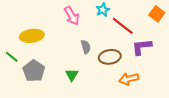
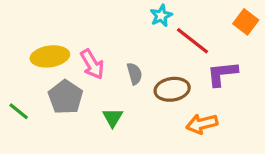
pink arrow: (72, 16) -> (92, 64), moved
green line: (12, 57) -> (19, 111), moved
gray pentagon: (34, 71) -> (66, 97), moved

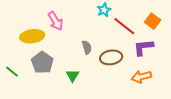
orange square: (246, 22) -> (153, 21), moved
pink arrow: (92, 64) -> (55, 21), moved
orange arrow: (202, 124) -> (141, 77), moved

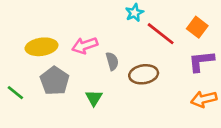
pink arrow: (55, 21) -> (85, 45), moved, turned 102
purple L-shape: (143, 47) -> (201, 61), moved
orange arrow: (141, 77) -> (204, 99), moved

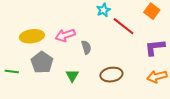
orange square: (197, 27) -> (152, 11), moved
brown ellipse: (144, 74) -> (111, 75), moved
green line: (15, 93) -> (12, 72), turned -32

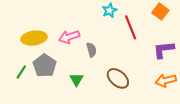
red line: (124, 26) -> (131, 27), turned 30
green line: (12, 72) -> (21, 72), moved, turned -64
brown ellipse: (111, 75) -> (118, 78), turned 50

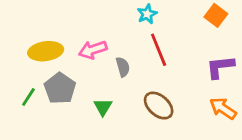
red line: (131, 27) -> (159, 50), moved
orange arrow: (166, 81) -> (223, 108), turned 48

